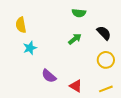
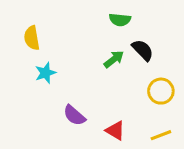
black semicircle: (104, 33) -> (143, 50), moved

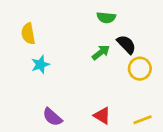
yellow circle: (161, 91) -> (140, 69), moved
purple semicircle: (74, 115) -> (52, 117), moved

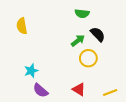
cyan star: (40, 65) -> (31, 71), moved
yellow circle: (140, 69) -> (88, 58), moved

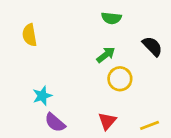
black semicircle: (98, 34) -> (152, 46), moved
red triangle: (79, 89) -> (107, 121), turned 40

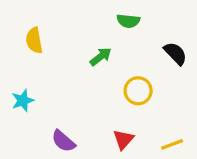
green arrow: (106, 55) -> (101, 57), moved
cyan star: (42, 96) -> (23, 101), moved

